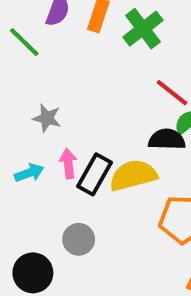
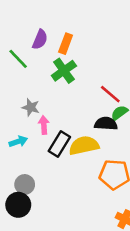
green cross: (143, 29) -> (64, 71), moved
pink arrow: (68, 164) -> (44, 125), moved
gray circle: (79, 239) -> (25, 185), moved

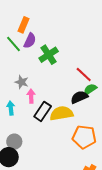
purple semicircle: (40, 39) -> (30, 41), moved
orange rectangle: (66, 44) -> (24, 25), moved
black semicircle: (106, 124) -> (79, 97), turned -30
cyan arrow: (18, 141) -> (11, 108), turned -80

